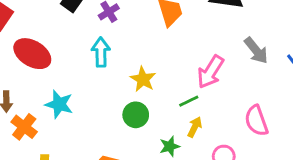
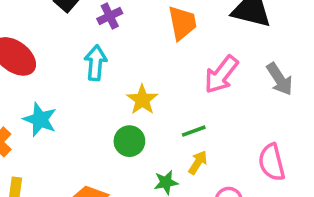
pink arrow: (210, 72) -> (221, 75), moved

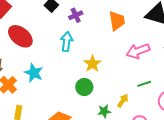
pink arrow: (221, 75) -> (138, 51), turned 30
green line: (194, 131) -> (144, 84), moved

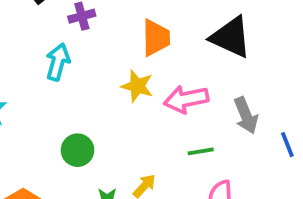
yellow star: (92, 64) -> (137, 86), moved, turned -30
green line: (144, 84) -> (201, 151), moved

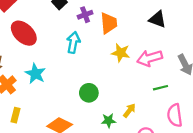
black triangle: (231, 37) -> (158, 19), moved, size x0.7
orange trapezoid: (156, 38) -> (109, 23), moved

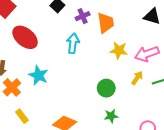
green circle: (89, 93) -> (106, 88), moved
yellow arrow: (129, 110) -> (137, 78), moved
yellow rectangle: (16, 115) -> (22, 116), turned -48

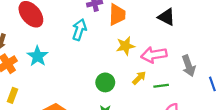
yellow star: (119, 50) -> (125, 46), turned -30
yellow rectangle: (22, 116) -> (13, 95), turned 48

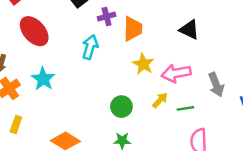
yellow star: (125, 46) -> (143, 64), turned -30

